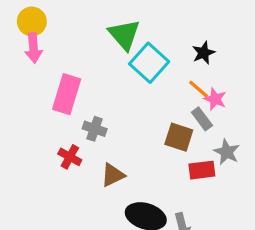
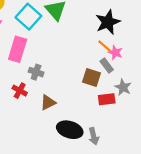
black star: (204, 53) -> (108, 22), size x1.6
cyan square: (149, 63) -> (28, 17), moved

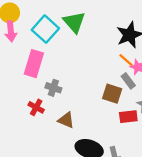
brown triangle: (48, 103) -> (66, 120), turned 49

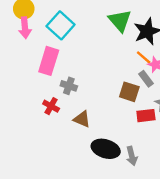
green triangle: (74, 22) -> (120, 21), moved

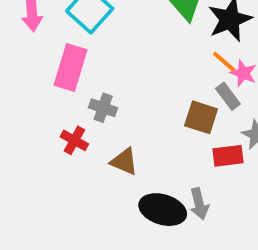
gray arrow: (132, 156) -> (199, 204), moved

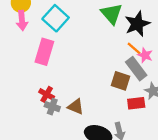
gray rectangle: (228, 96) -> (136, 69), size x1.5
gray cross: (103, 108) -> (52, 107), moved

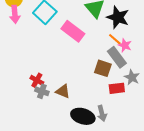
black star: (137, 24) -> (118, 17), turned -30
pink rectangle: (44, 52) -> (73, 31), moved, turned -70

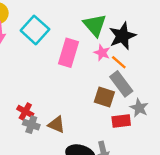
black star: (118, 17) -> (122, 36), turned 30
pink rectangle: (73, 31) -> (68, 53), turned 70
pink star: (125, 45) -> (102, 53), moved

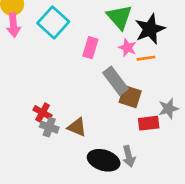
pink rectangle: (68, 53) -> (90, 48), size x0.7
orange line: (119, 62) -> (146, 58), turned -49
gray rectangle: (121, 84) -> (115, 81), moved
gray star: (139, 108) -> (169, 109), turned 30

